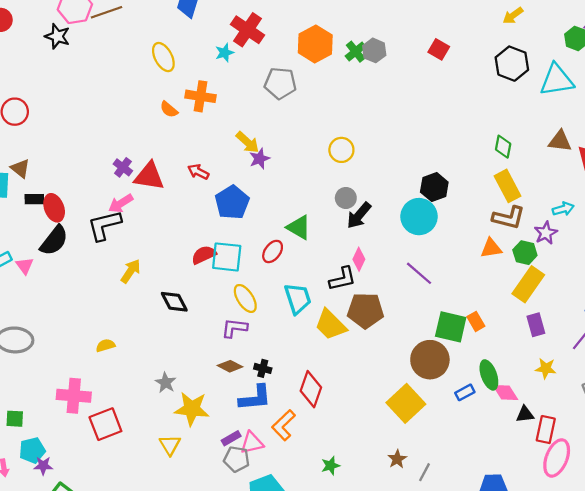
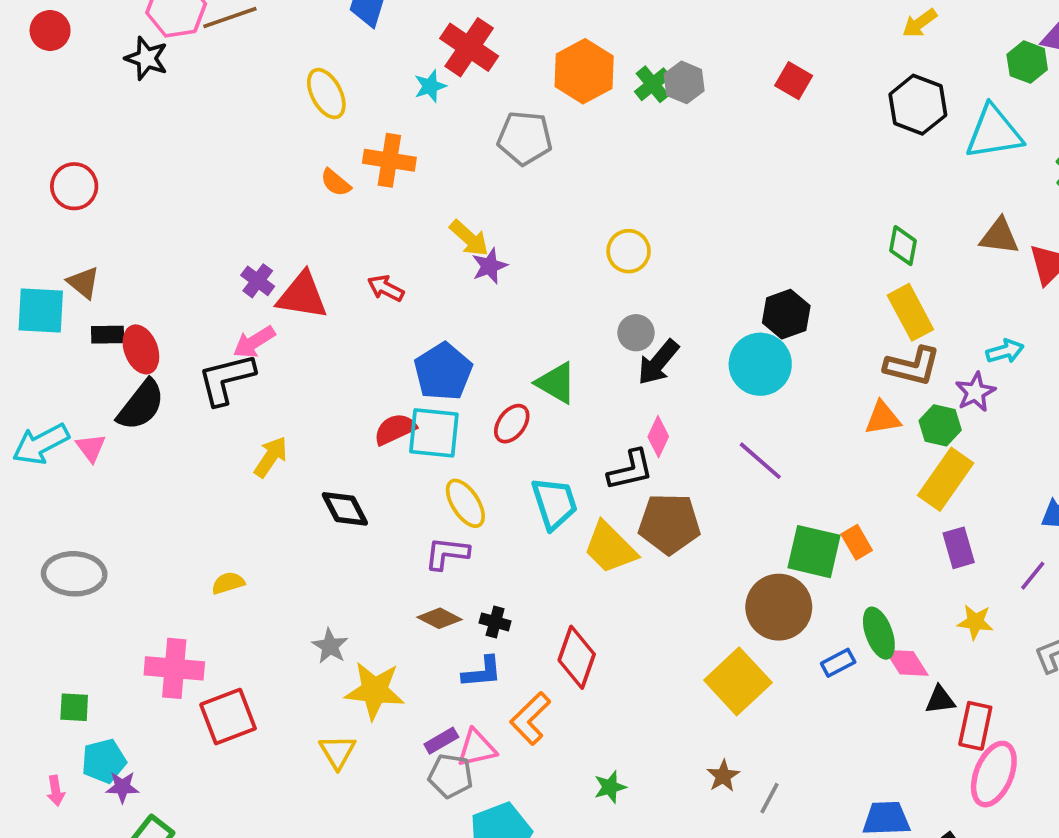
blue pentagon: (232, 202) -> (443, 372), moved
blue L-shape: (255, 398) -> (482, 672), size x0.7

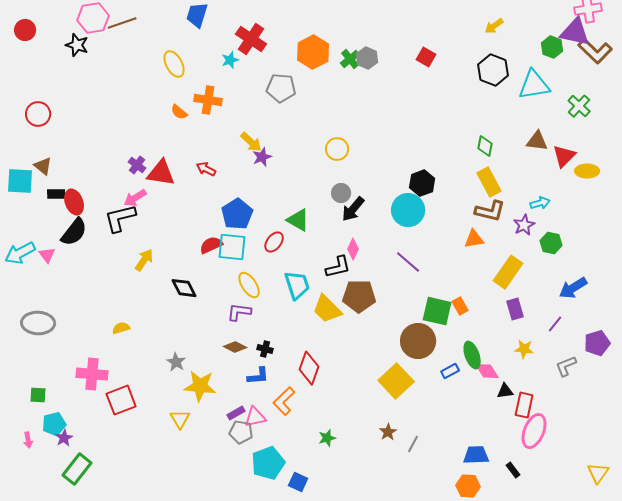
green hexagon: (940, 425) -> (551, 243), moved
purple star: (122, 787) -> (64, 438), turned -30

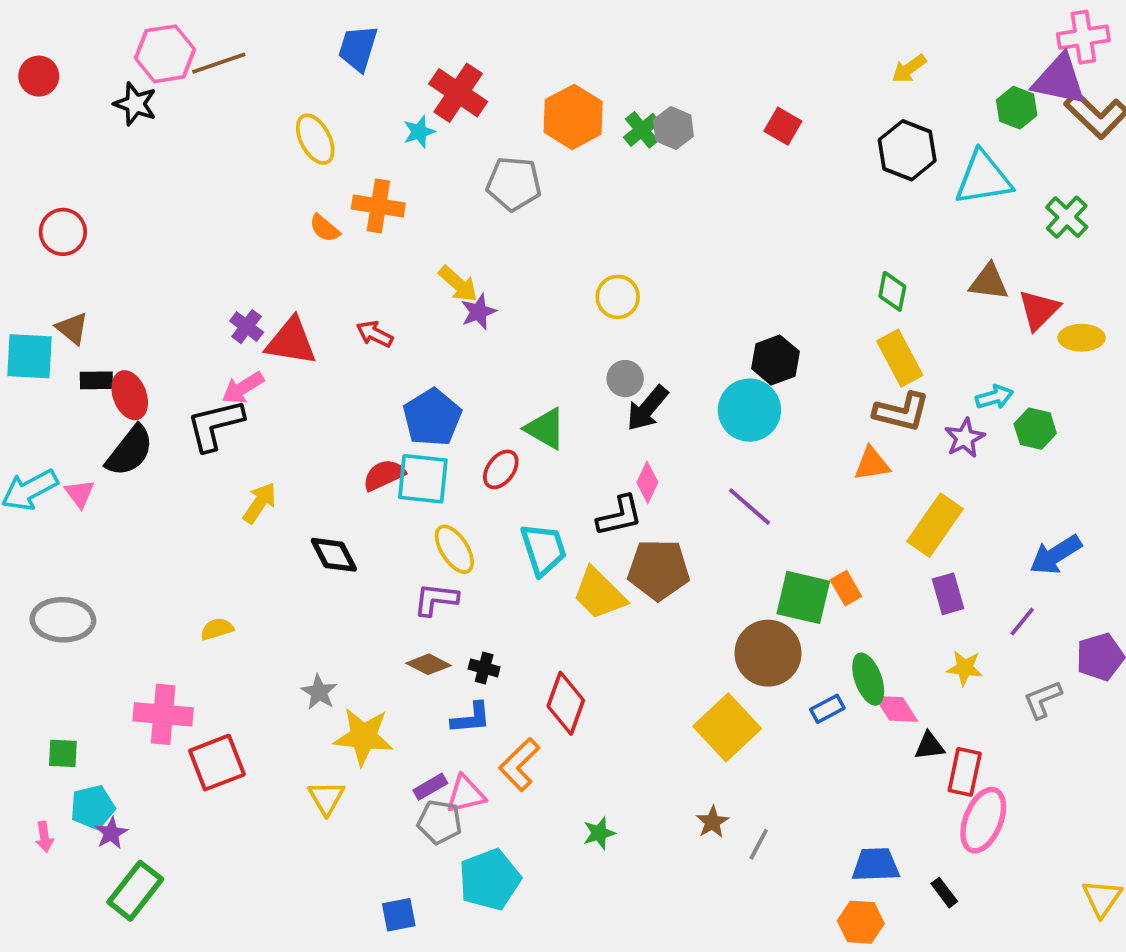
green hexagon: (551, 243) -> (1035, 429), moved
blue square: (298, 482) -> (399, 915), moved, turned -36

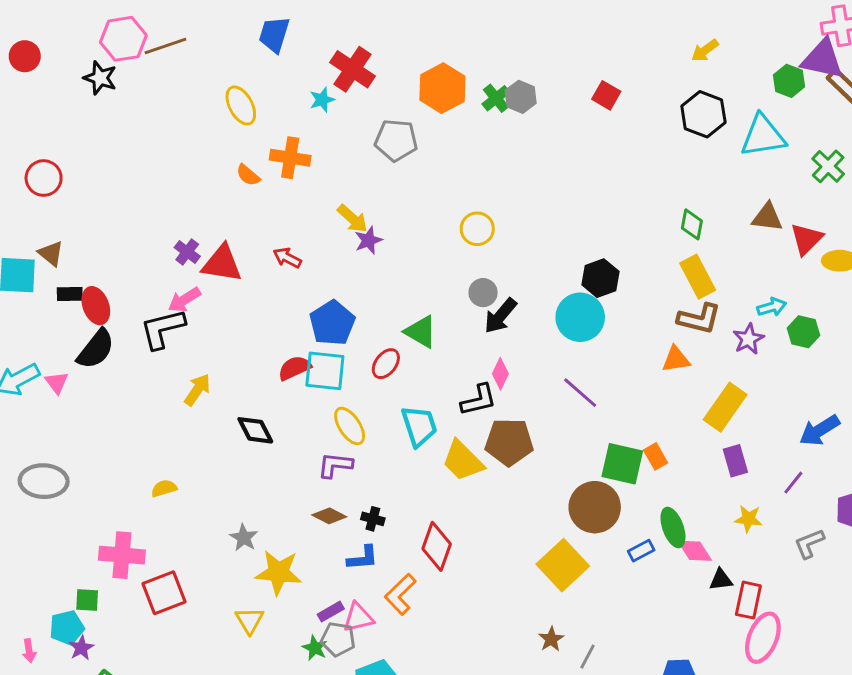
green square: (63, 753) -> (87, 600), moved
green star: (599, 833) -> (315, 648), moved, turned -30

